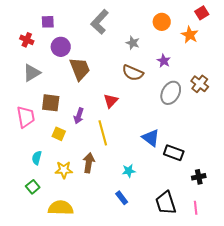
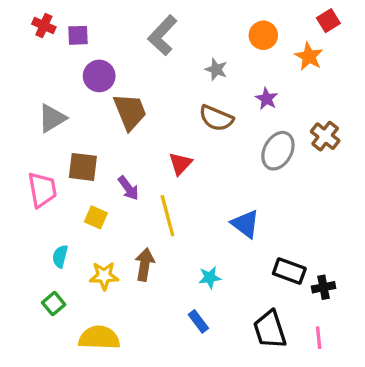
red cross: (27, 40) -> (44, 26), moved
purple arrow: (79, 116) -> (128, 188), turned -56
black rectangle: (174, 153) -> (289, 271), moved

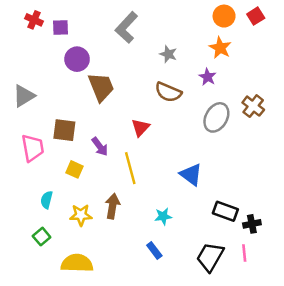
orange circle: (263, 35) -> (224, 16), moved
orange star: (309, 56) -> (220, 48), moved
gray triangle: (52, 118) -> (24, 96), moved
black trapezoid: (270, 330) -> (210, 257), turned 48
pink line: (319, 338) -> (244, 253), moved

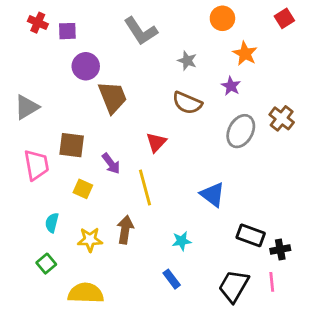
orange circle: (224, 16) -> (222, 18), moved
gray L-shape: (126, 27) -> (141, 31), turned -76

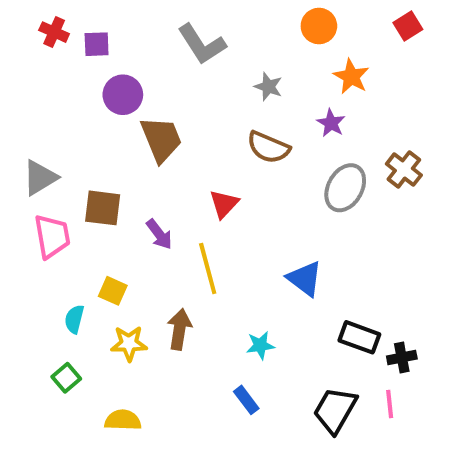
gray triangle: (27, 107) -> (40, 178), moved
yellow square: (83, 189) -> (113, 291), moved
yellow semicircle: (86, 293) -> (123, 420), size x0.7

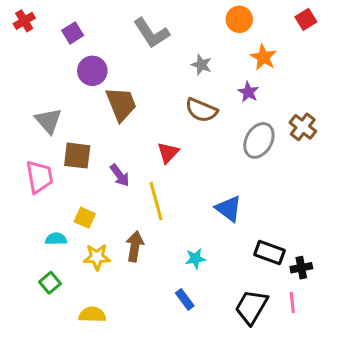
red cross: (54, 32) -> (24, 21), moved, turned 35
purple square: (97, 44) -> (73, 33), turned -30
gray triangle: (40, 178) -> (48, 121), moved, turned -40
cyan semicircle: (74, 319) -> (56, 239), turned 75

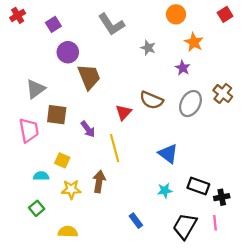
brown semicircle: (201, 110) -> (151, 100), moved
gray triangle: (48, 121) -> (35, 89), turned 35
cyan star: (195, 259) -> (165, 190), moved

